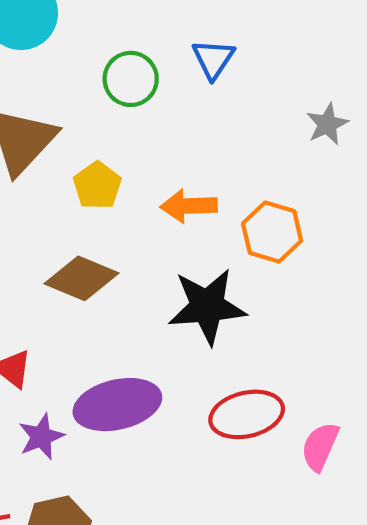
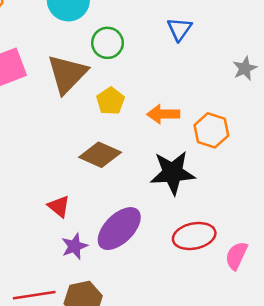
green circle: (131, 79) -> (107, 43), moved
purple ellipse: (117, 405) -> (119, 229), turned -33

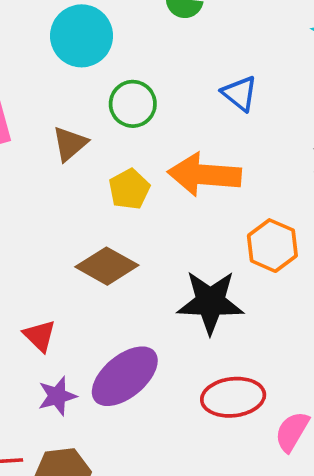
blue triangle: (179, 29) -> (240, 93), turned -32
brown triangle: (67, 74) -> (70, 144), size x0.6
orange arrow: (163, 114) -> (204, 175), moved, size x1.5

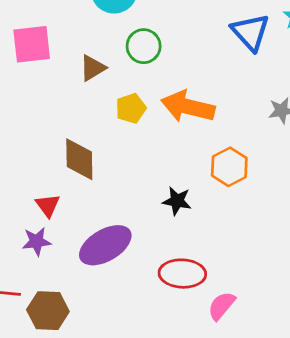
blue triangle: (240, 93) -> (250, 32), moved, size x1.4
brown diamond: (107, 266) -> (79, 159), moved, turned 51
black star: (210, 302) -> (177, 201), size x0.6
purple star: (57, 396) -> (37, 241), moved

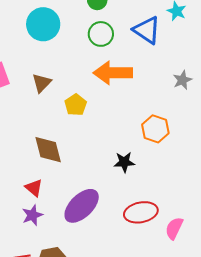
green circle: (144, 46) -> (101, 34), moved
orange arrow: (188, 107) -> (113, 73), moved

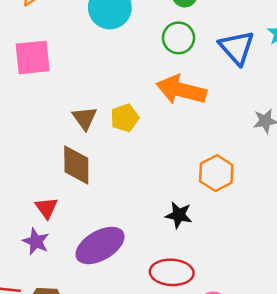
brown triangle: (42, 83) -> (85, 118), moved, turned -35
black star: (124, 162) -> (179, 215), moved
purple star: (32, 215) -> (36, 241), turned 30

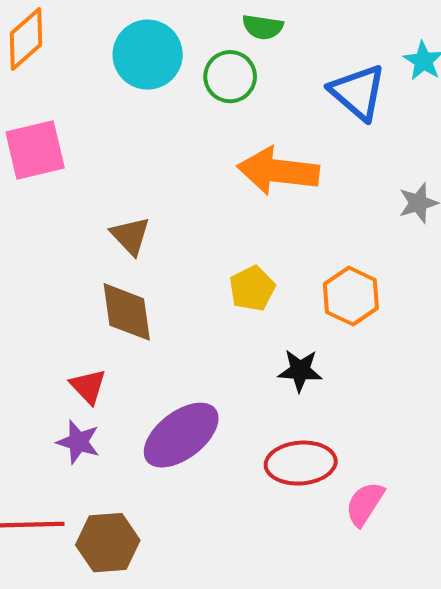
green circle: (179, 38) -> (230, 77), moved
yellow pentagon: (125, 118) -> (252, 288), moved

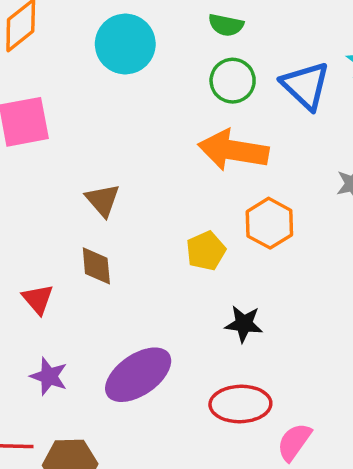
green circle: (230, 77) -> (233, 81), moved
orange hexagon: (351, 296) -> (269, 223), moved
brown diamond: (127, 312) -> (96, 266), size x0.7
red triangle: (88, 386) -> (38, 299), moved

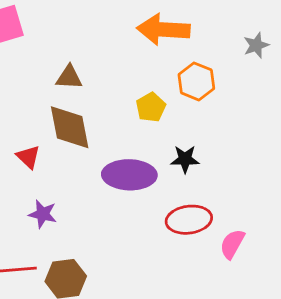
brown triangle: (103, 200) -> (69, 77), turned -40
brown diamond: (96, 266) -> (70, 127), size x1.6
purple ellipse: (138, 375) -> (129, 175), moved, turned 42

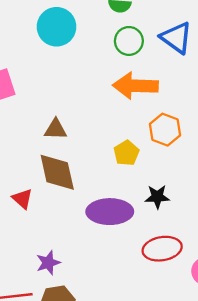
purple star: (43, 214) -> (48, 263), moved, turned -30

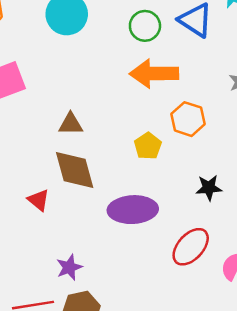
black star: (157, 197) -> (209, 188), moved
red ellipse: (162, 249) -> (191, 247), turned -36

